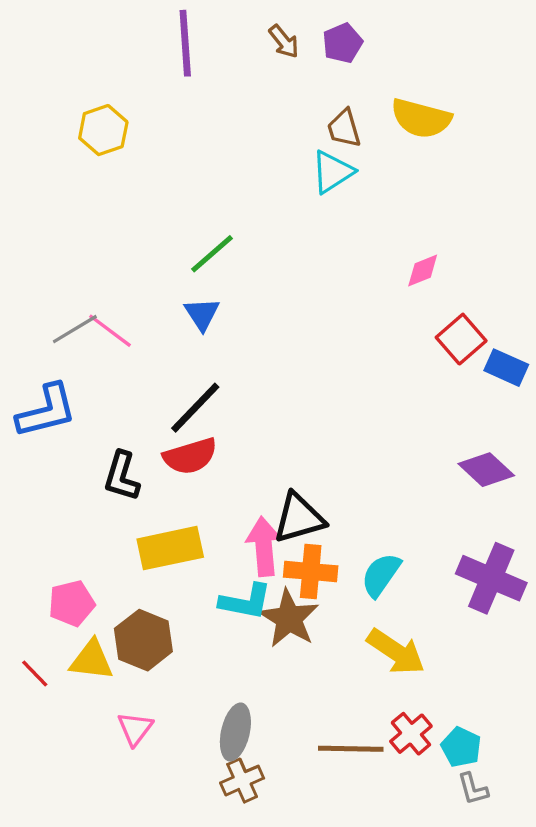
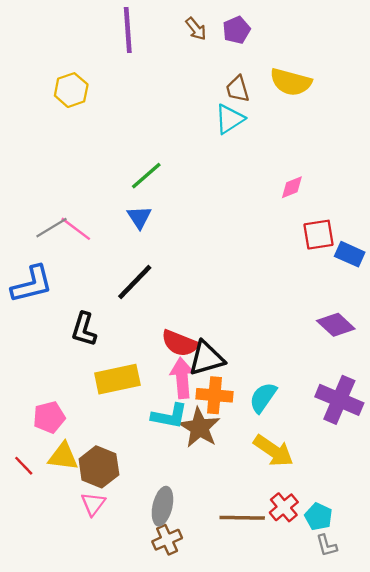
red square: (461, 339) -> (318, 235), turned 32
red semicircle: (190, 456) -> (180, 343), moved, turned 39
brown hexagon: (143, 640) -> (99, 467), moved

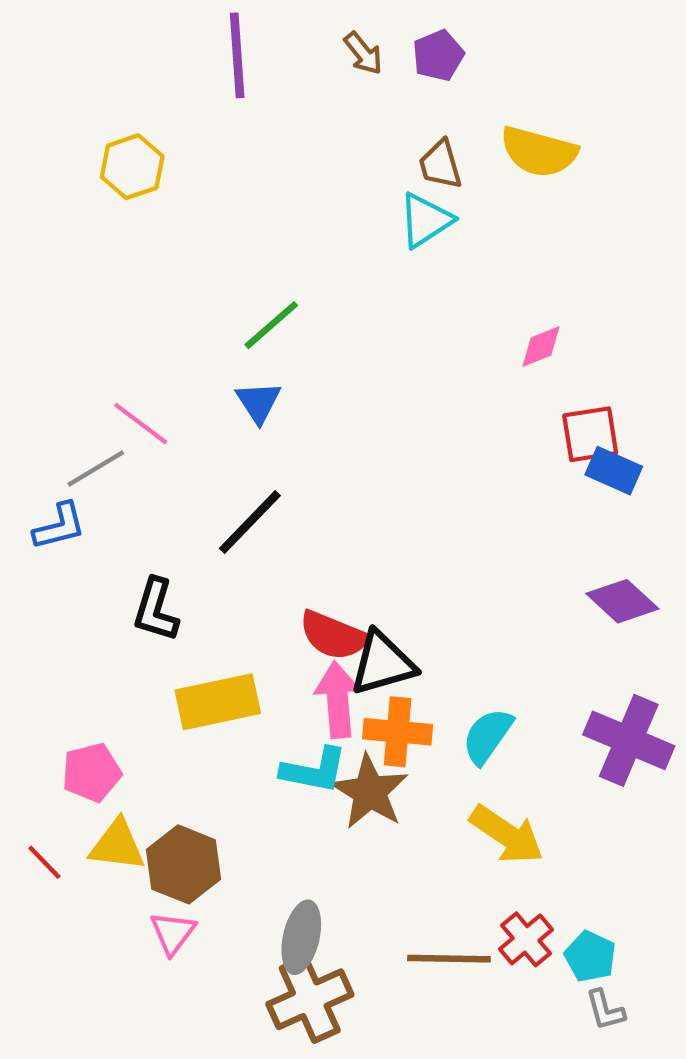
gray line: (52, 228) -> (96, 468), moved
blue rectangle: (350, 254) -> (614, 471), moved
blue L-shape: (32, 284) -> (59, 526), size x0.7
brown cross: (167, 540) -> (310, 999), size x1.5

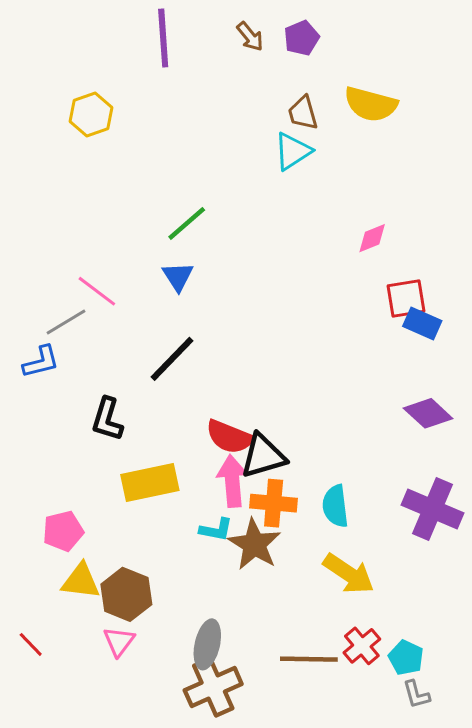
cyan semicircle: (487, 736) -> (335, 506), turned -42
cyan L-shape: (314, 770) -> (216, 530), size x0.7
red line: (44, 862) -> (31, 644), moved

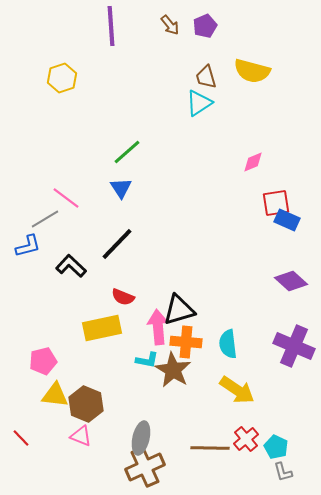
black L-shape: (107, 419) -> (71, 266), moved, turned 116
red semicircle: (229, 437) -> (123, 297), moved, size x0.7
pink triangle: (119, 641) -> (81, 436), turned -45

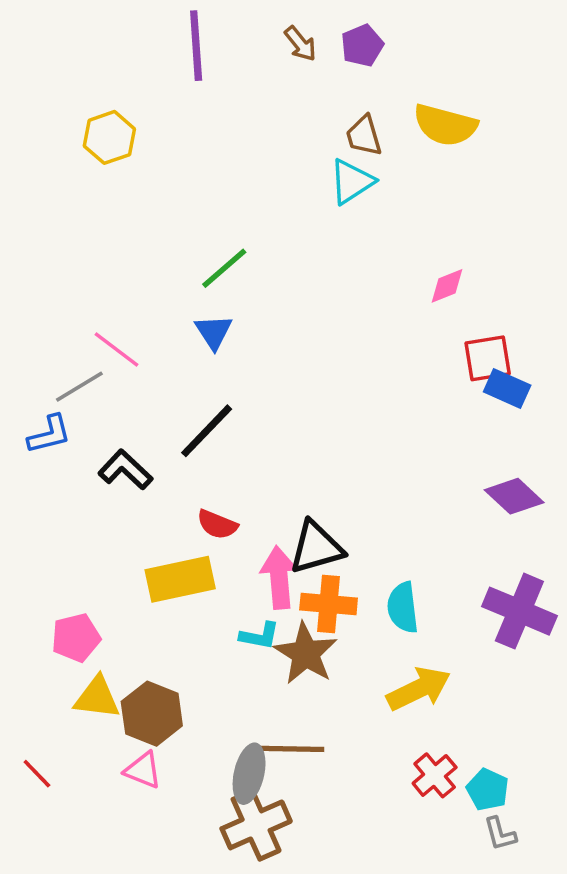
yellow arrow: (237, 390) -> (419, 689), turned -60
brown line: (210, 448) -> (290, 749), moved

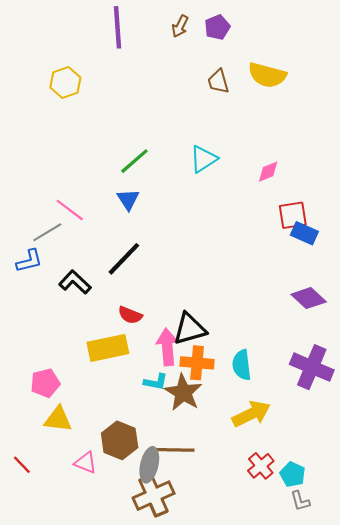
brown arrow: (300, 44) -> (180, 26), turned 65
cyan triangle: (352, 182) -> (203, 159), moved
brown hexagon: (152, 714) -> (120, 440), moved

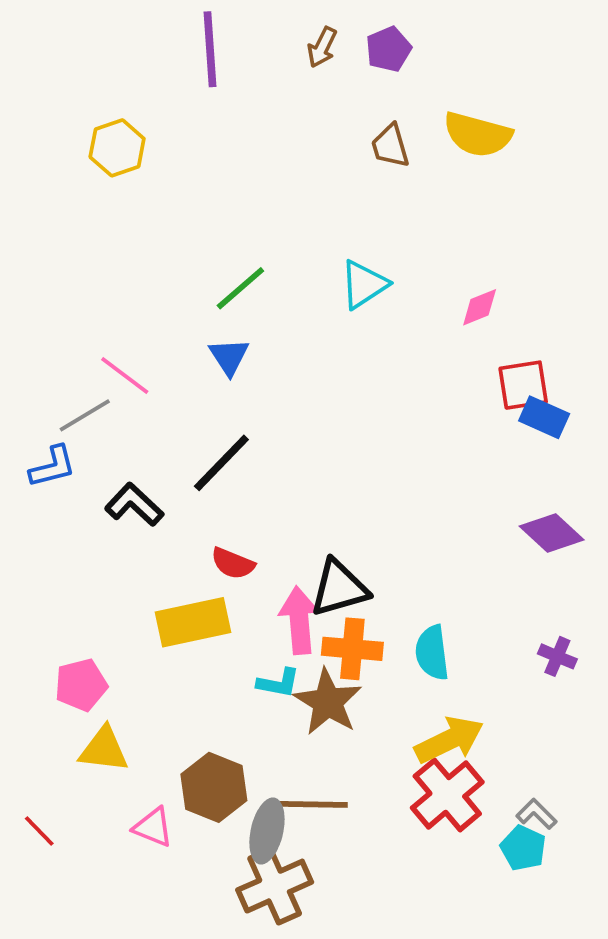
purple cross: (312, 367) -> (557, 656), size x0.5
red cross: (261, 466) -> (447, 795), moved, size x1.5
gray L-shape: (300, 501) -> (536, 814), moved, turned 150

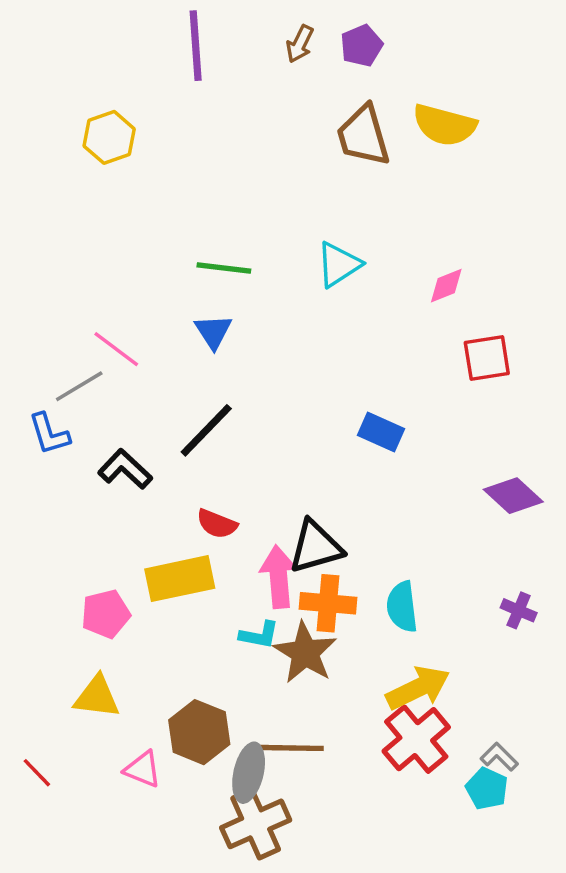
brown trapezoid: (390, 146) -> (363, 136), size x1.5
green line: (240, 288) -> (224, 268), turned 48
blue rectangle: (544, 417) -> (381, 432), moved
blue L-shape: (53, 467) -> (49, 434), turned 87
pink pentagon: (81, 685) -> (106, 614), moved

